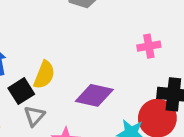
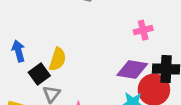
purple diamond: (94, 95) -> (132, 70), moved

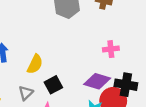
black square: (39, 74) -> (53, 85), moved

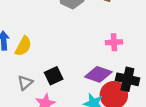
yellow semicircle: (35, 64) -> (23, 46), moved

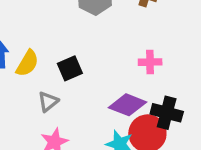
black square: (54, 76) -> (70, 68), moved
gray triangle: (25, 83) -> (48, 102), moved

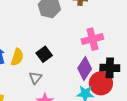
pink cross: (150, 62) -> (92, 39), size x1.5
purple diamond: (127, 105) -> (85, 68), turned -65

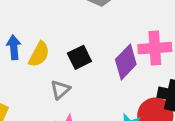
purple diamond: (85, 68) -> (126, 62), moved

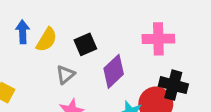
purple diamond: (126, 62) -> (114, 71), moved

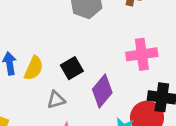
gray triangle: (65, 75) -> (56, 100), turned 30

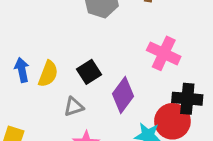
pink cross: (142, 54) -> (164, 53), turned 36

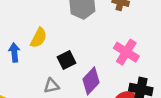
yellow semicircle: (48, 74) -> (39, 38), moved

